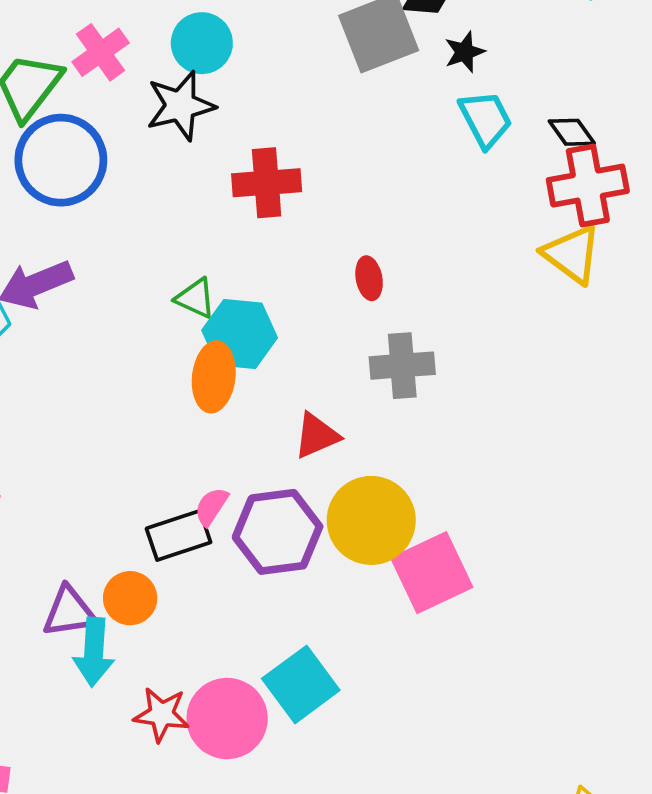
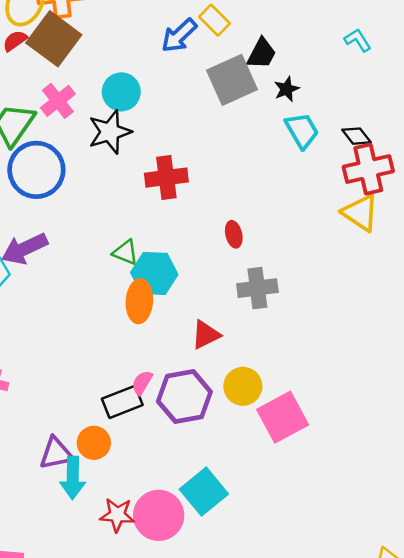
yellow circle: (371, 520) -> (243, 386), size x0.7

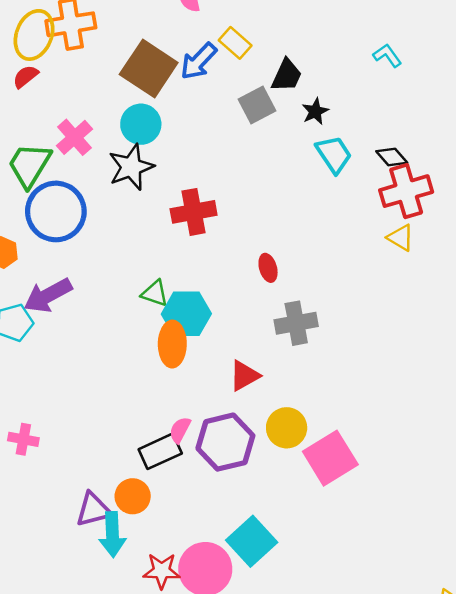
brown square: (54, 39) -> (149, 69), moved
gray square: (232, 80) -> (257, 105), size x0.7
yellow triangle: (360, 213) -> (400, 238), size x0.7

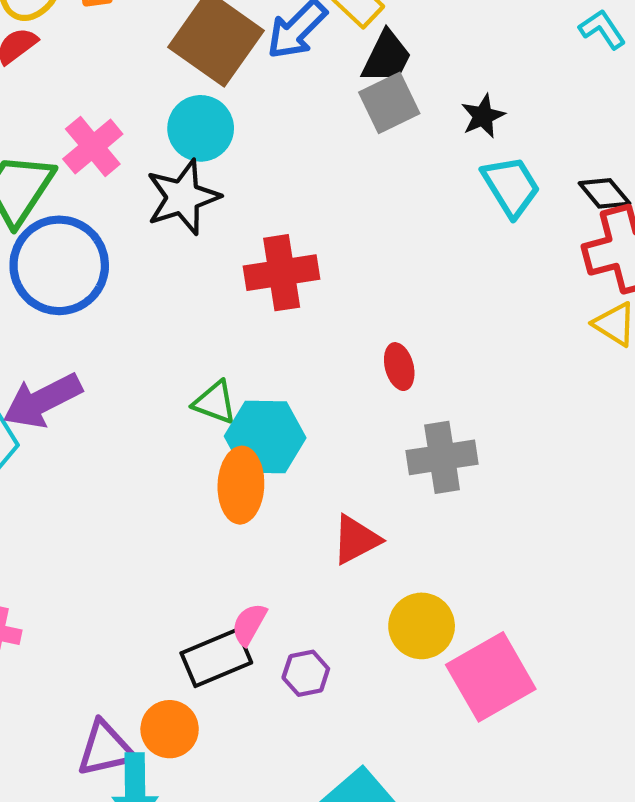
black trapezoid: (287, 75) -> (387, 57), moved
purple hexagon: (225, 442) -> (306, 673), moved, size x0.5

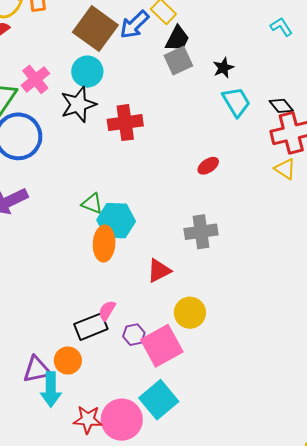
red cross: (282, 273) -> (125, 123), moved
red ellipse: (399, 367) -> (208, 166), moved, turned 70
pink square: (491, 677) -> (162, 346), moved

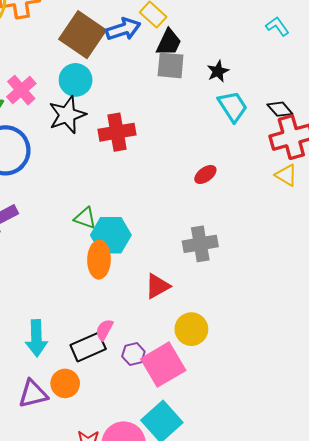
blue arrow: (134, 25) -> (123, 29), turned -152
gray square: (178, 61) -> (171, 65), turned 32
cyan arrow: (51, 389) -> (36, 338), moved

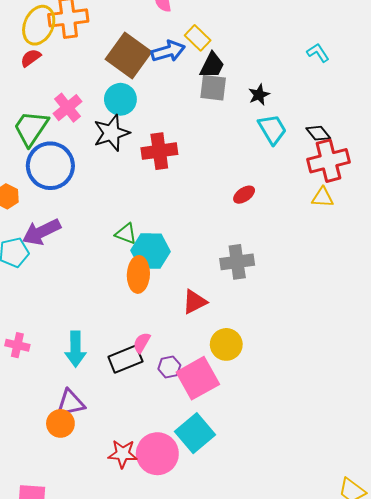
yellow triangle: (286, 175) -> (323, 197), turned -30
orange circle: (65, 383) -> (60, 423), moved

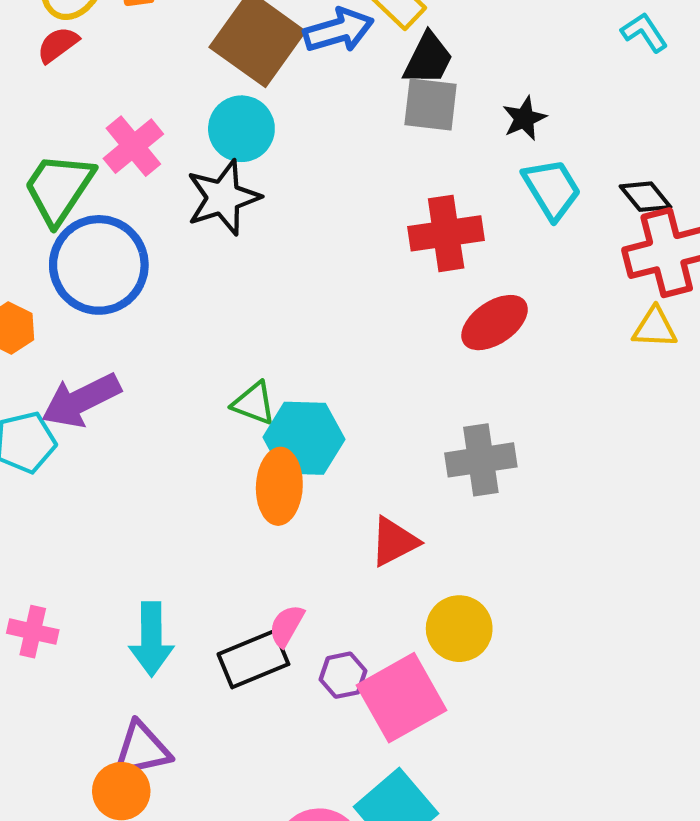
red cross: (159, 151) -> (446, 233), moved
red ellipse: (244, 195) -> (495, 323), size x1.5

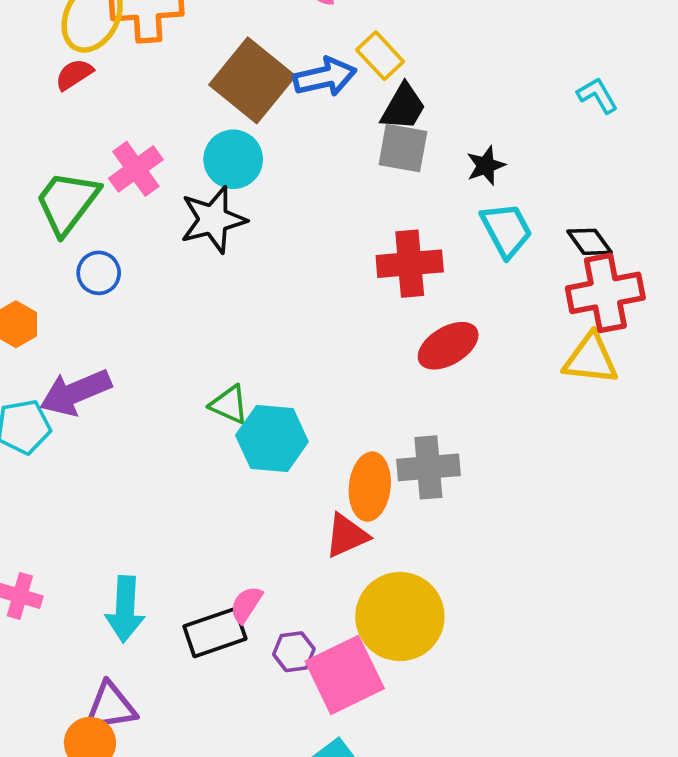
blue circle: (99, 265) -> (99, 273), size x0.5
yellow triangle: (655, 328) -> (591, 359), size x1.4
orange ellipse: (279, 486) -> (370, 487), moved
yellow circle: (459, 629) -> (400, 617), size x1.5

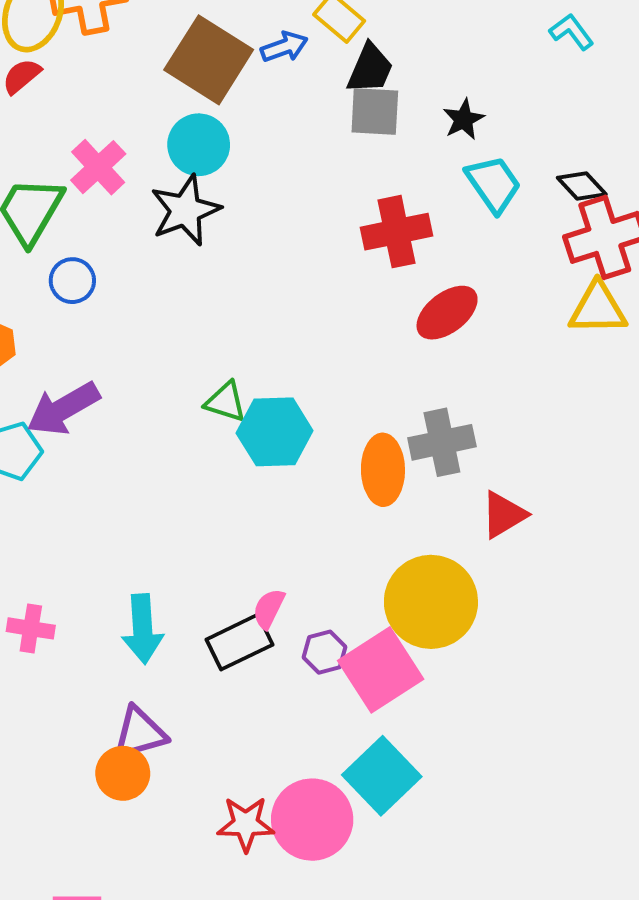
blue arrow: (325, 77) -> (284, 47), size x0.7
red triangle: (347, 536) -> (504, 515), moved

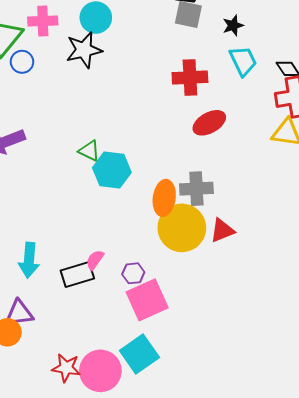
pink cross: (98, 167) -> (43, 21), turned 32
blue circle: (72, 281) -> (22, 62), moved
yellow circle: (431, 602) -> (182, 228), moved
purple hexagon: (324, 652) -> (133, 273), moved

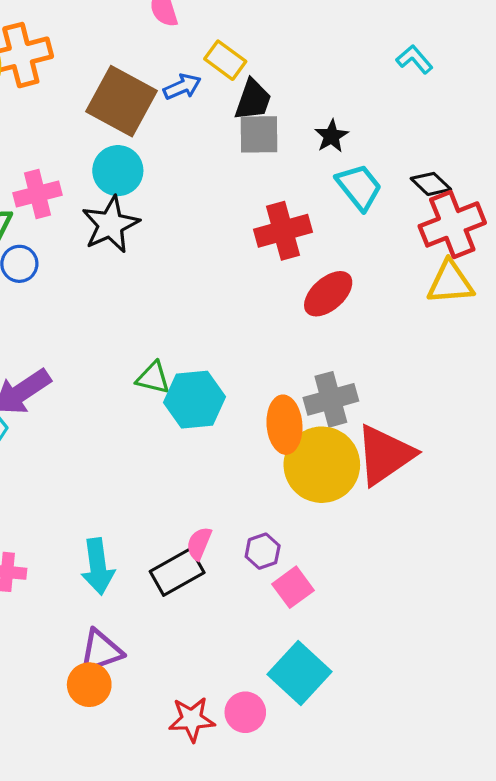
red triangle: (222, 230) -> (385, 455), size x1.6
pink square: (147, 300) -> (293, 587), size x0.6
pink circle: (100, 371) -> (245, 712), size x0.6

